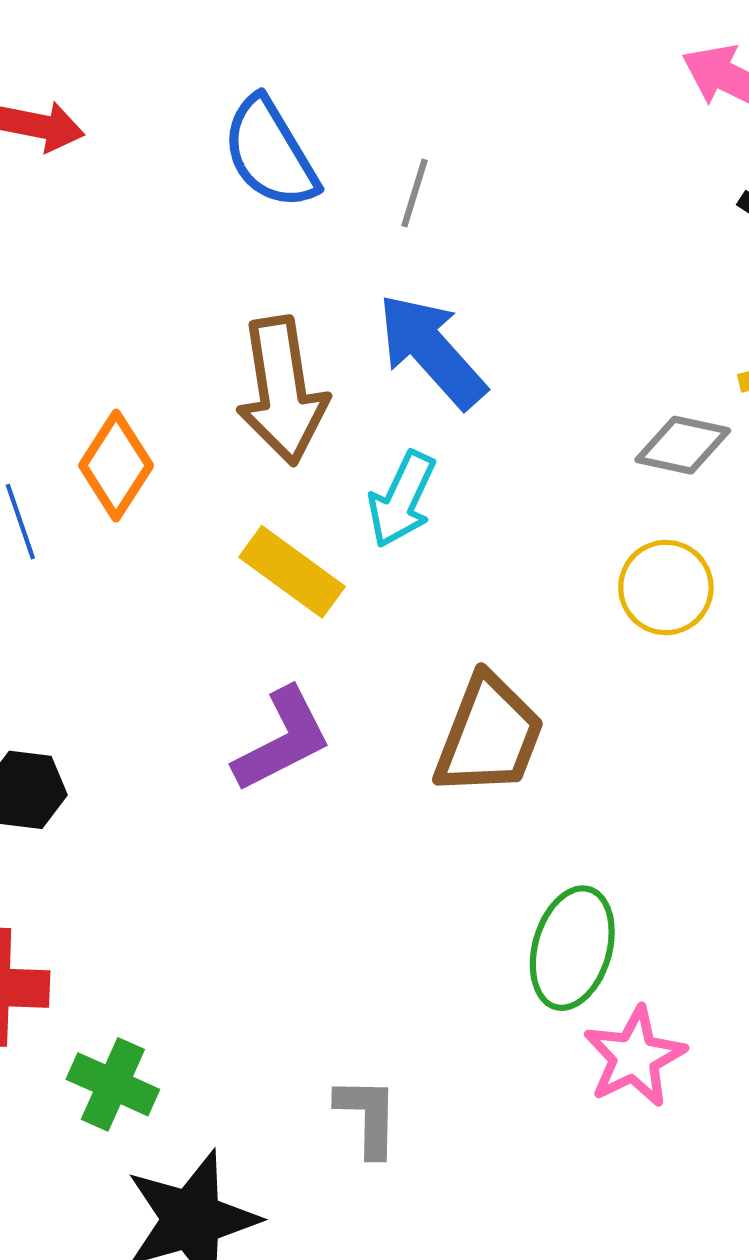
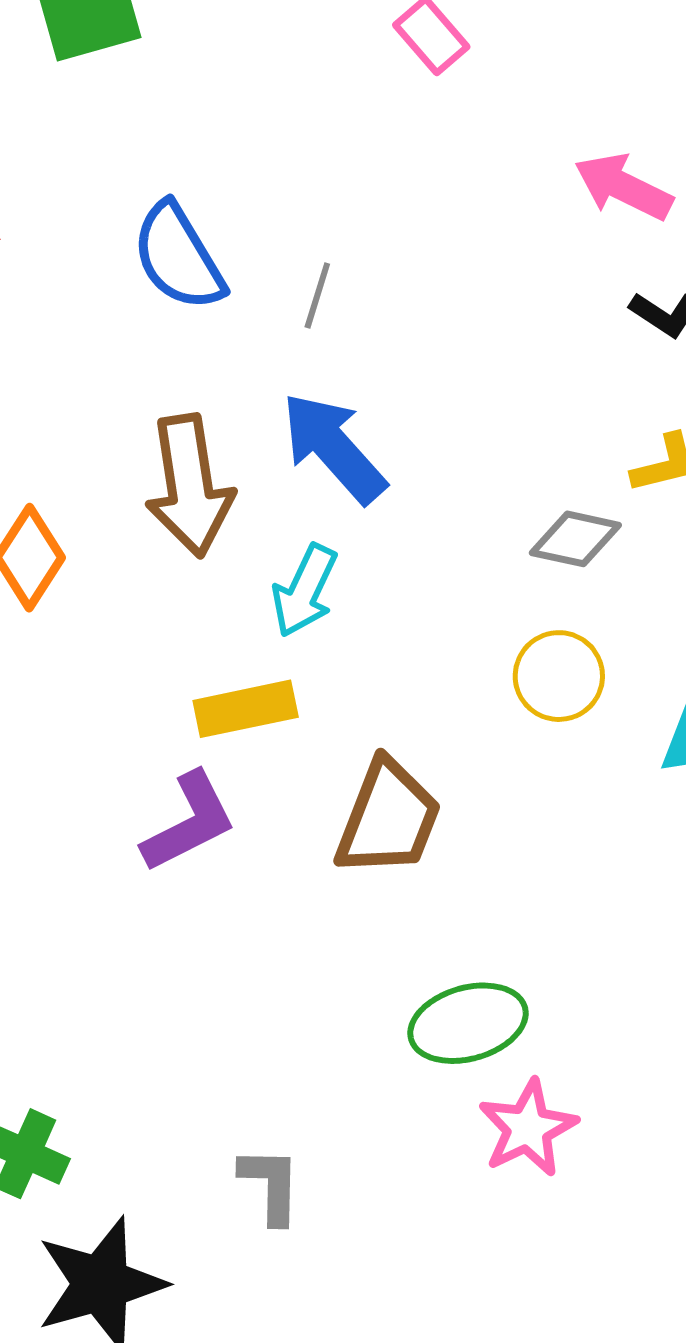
yellow rectangle: (292, 572) -> (246, 709), moved, turned -48
green ellipse: (572, 948) -> (468, 1023), turned 58

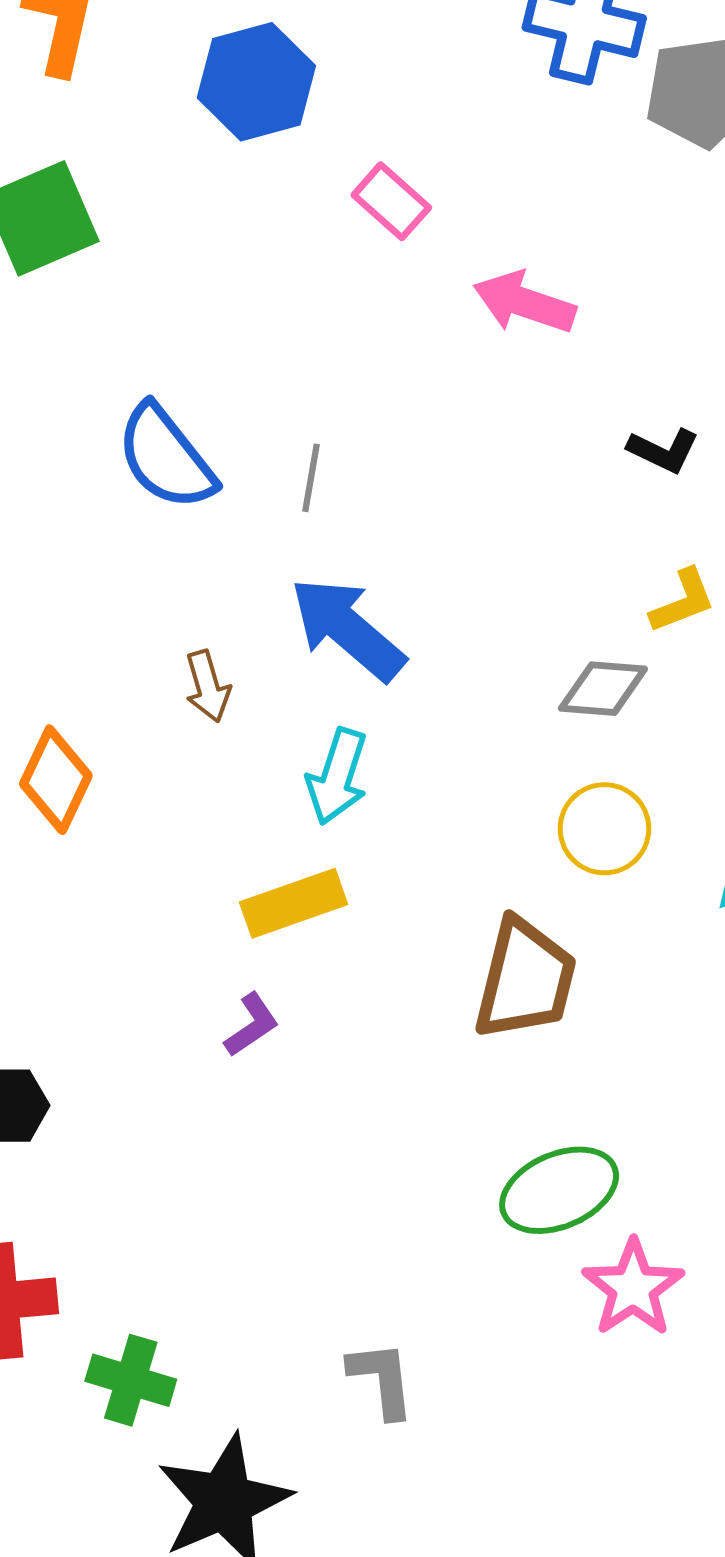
pink arrow: (623, 187) -> (524, 303), moved
brown arrow: (190, 486) -> (208, 686), size x0.5
brown trapezoid: (388, 818) -> (525, 979), moved
purple L-shape: (189, 822) -> (252, 1025), size x0.6

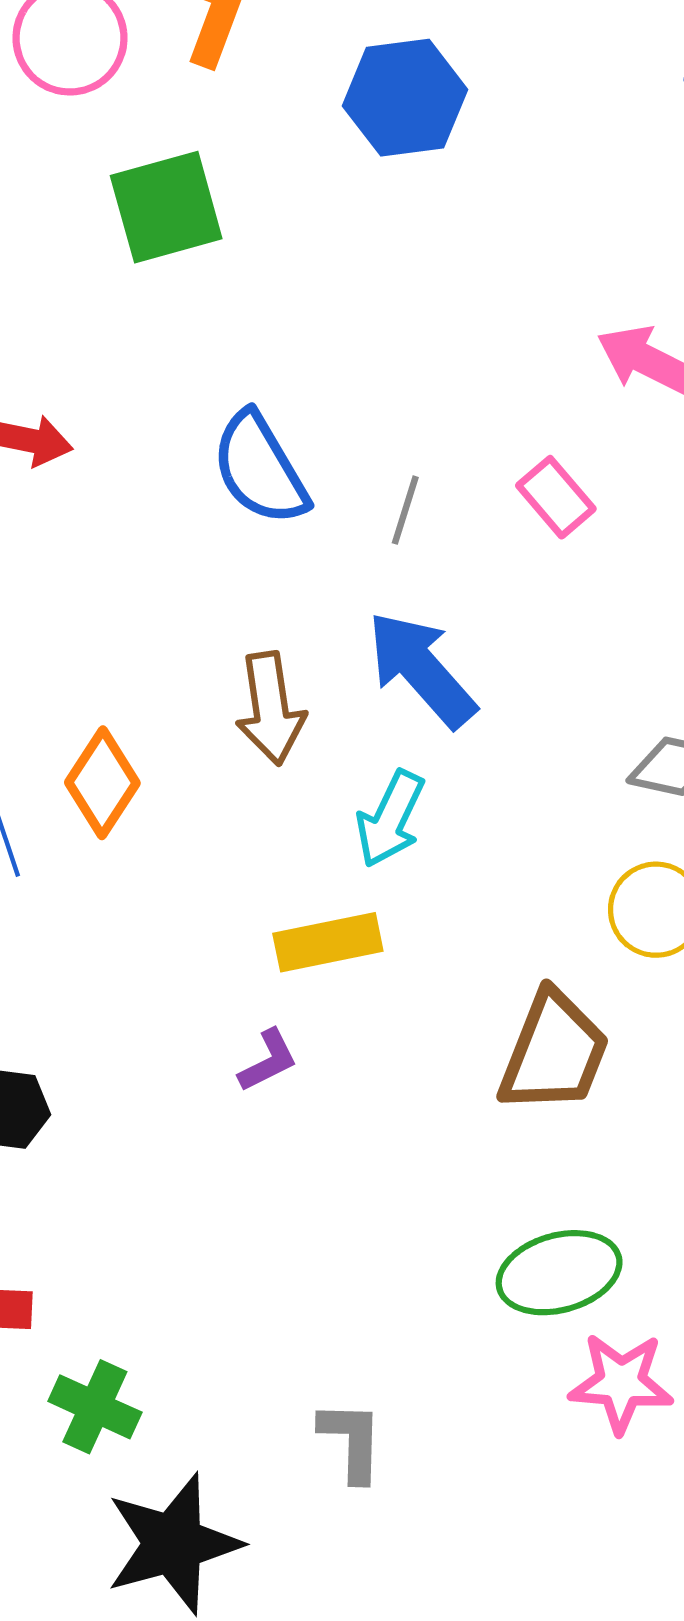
pink rectangle: (391, 201) -> (556, 497), moved
brown arrow: (208, 686) -> (270, 708), size x1.5
pink star: (633, 1288) -> (621, 1383), turned 30

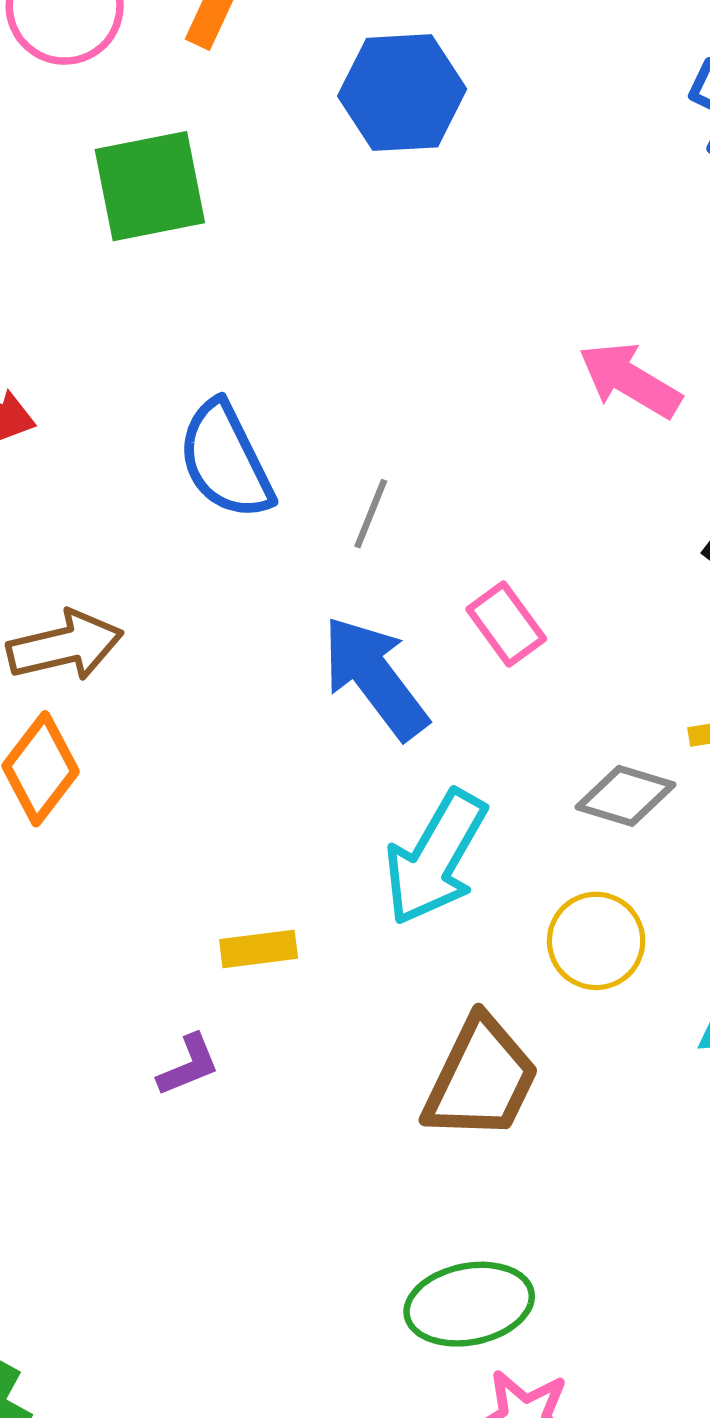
pink rectangle: (556, 497) -> (506, 624), moved
brown arrow: (270, 708) -> (65, 646), moved, turned -99
cyan arrow: (390, 819) -> (435, 858), moved, size x1.4
yellow rectangle: (328, 942) -> (259, 949), size x0.7

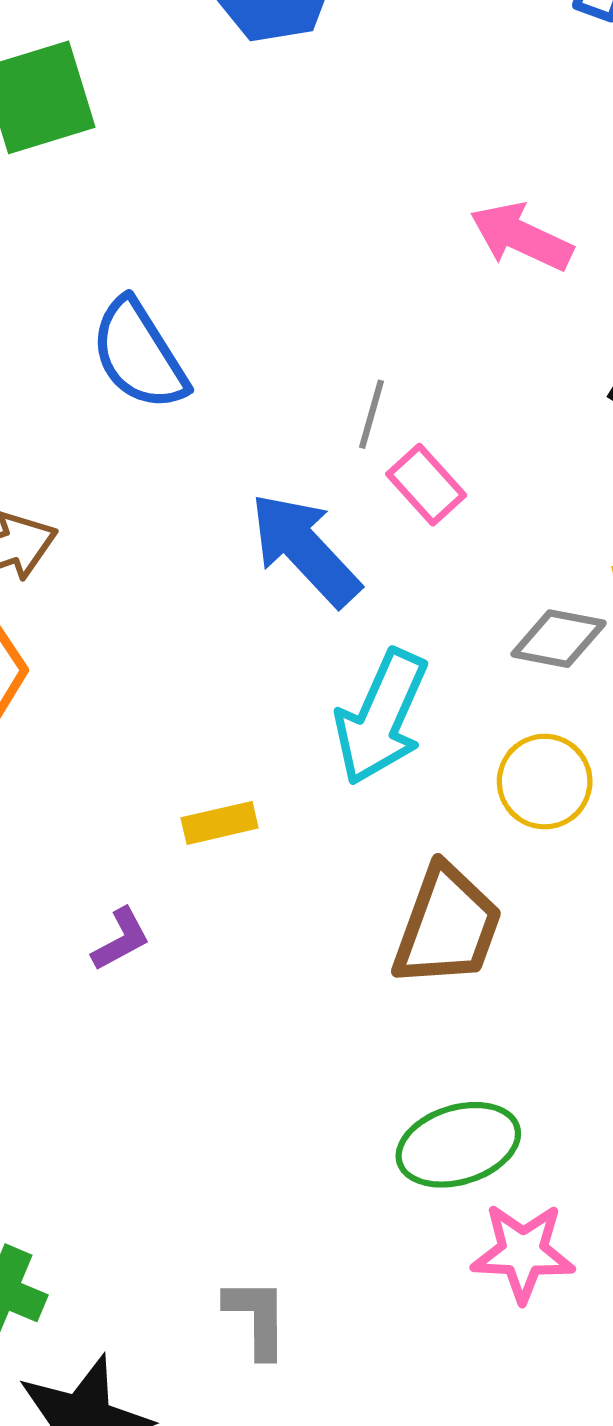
gray line: (371, 514) -> (372, 414), moved
purple L-shape: (188, 1065) -> (121, 939), moved

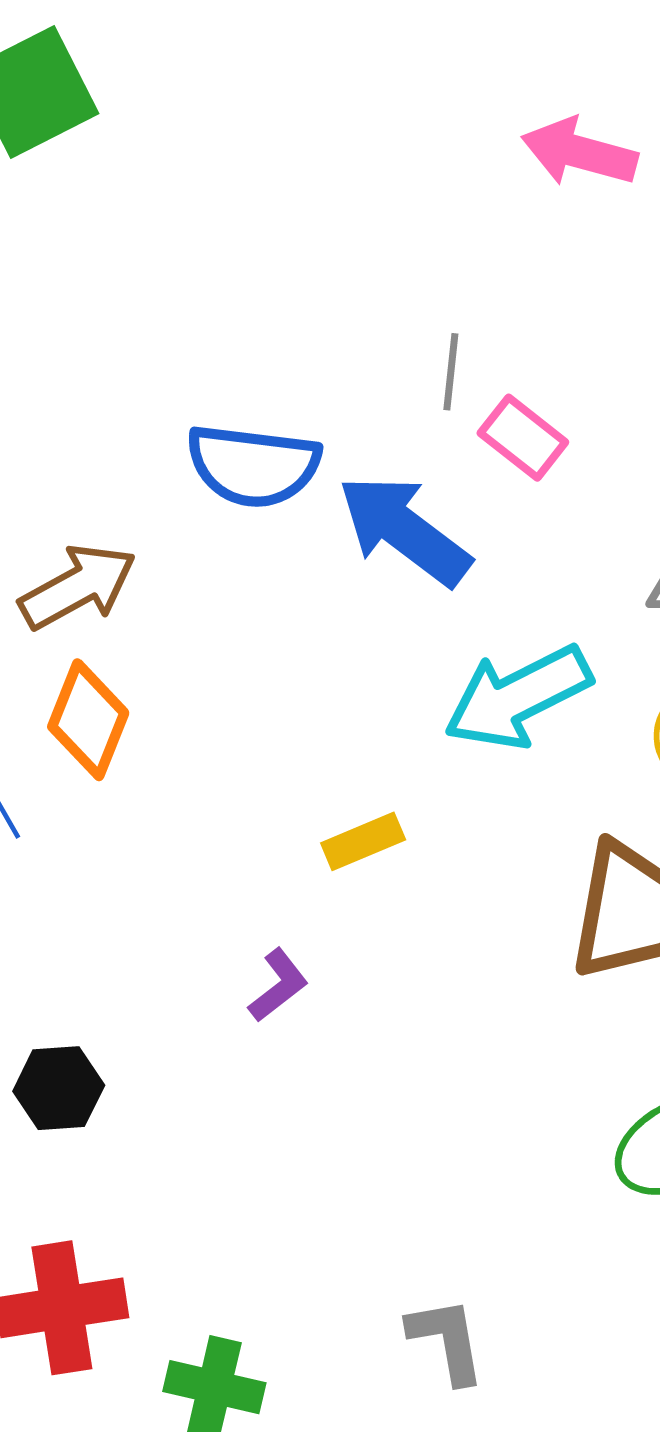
blue semicircle: (139, 355) -> (253, 466), moved, turned -41
cyan arrow: (381, 717) -> (518, 697), turned 49
gray L-shape: (257, 1318) -> (447, 1340), moved

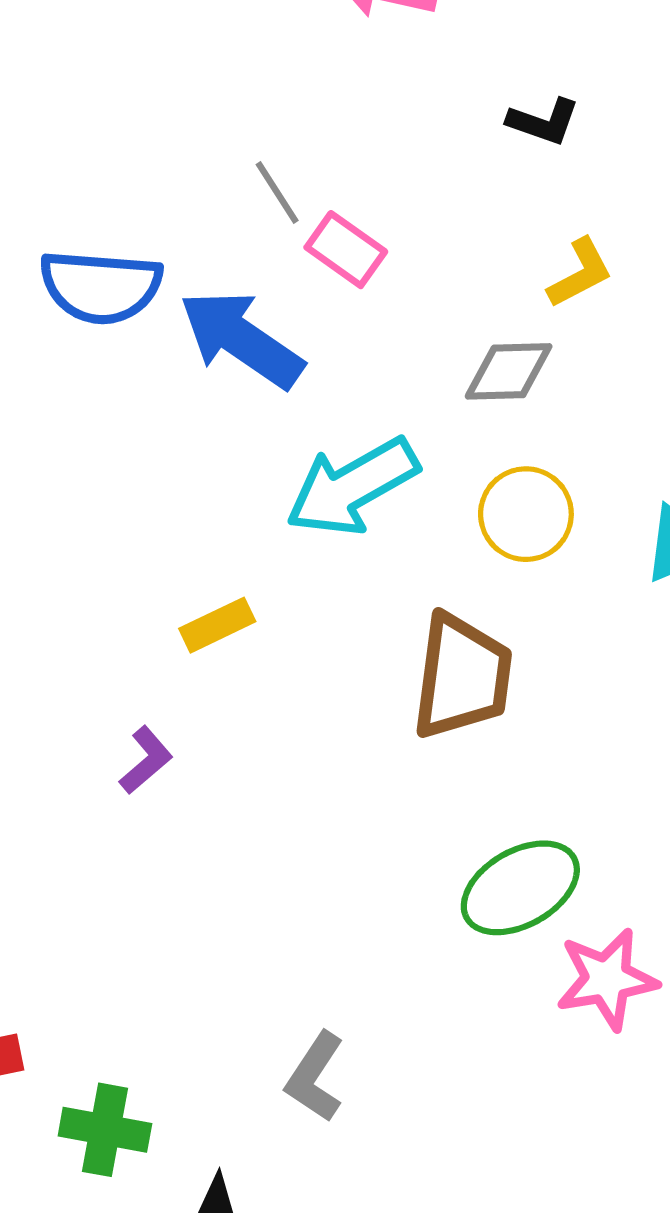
gray line: (451, 372) -> (277, 193), turned -36
gray L-shape: (447, 1340) -> (315, 1077), turned -134

